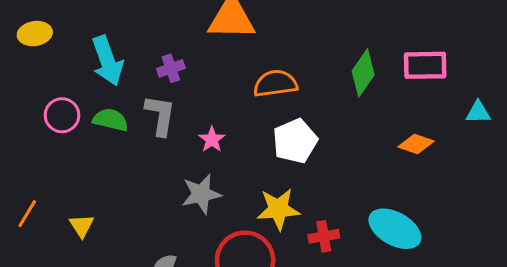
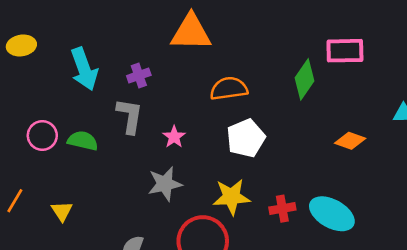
pink rectangle: (425, 65) -> (345, 51), moved
pink circle: (62, 115) -> (42, 136), moved
green semicircle: (110, 120) -> (83, 141), moved
red cross: (324, 236) -> (282, 209), moved

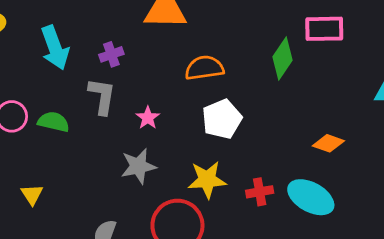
orange diamond: (350, 141) -> (328, 143), moved

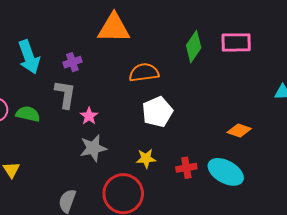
green diamond: (283, 58) -> (194, 47), moved
pink star: (148, 118) -> (89, 116), moved
yellow star: (207, 180) -> (146, 158), size x0.7

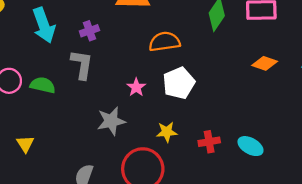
pink star: (89, 116) -> (136, 87), moved
orange diamond: (239, 130) -> (265, 63), moved
cyan ellipse: (226, 172) -> (250, 146), size x0.7

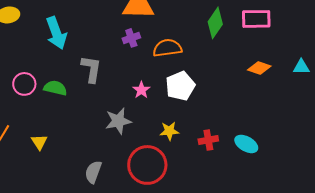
purple cross: (89, 31) -> (131, 38), moved

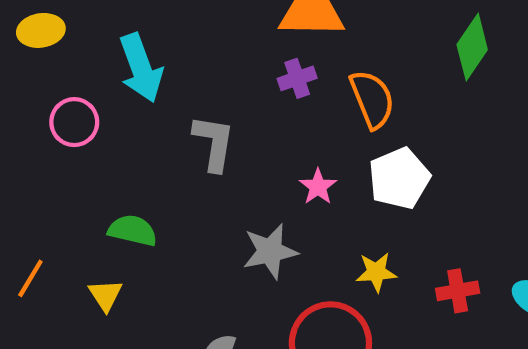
orange semicircle: (167, 48) -> (372, 99), turned 76
pink circle: (24, 84) -> (74, 122), moved
green semicircle: (55, 88) -> (133, 230), moved

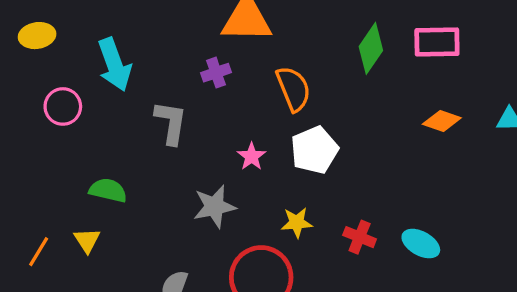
purple cross: (297, 78) -> (216, 73), moved
orange line: (30, 278) -> (39, 252), moved
red cross: (458, 291) -> (360, 237), turned 32

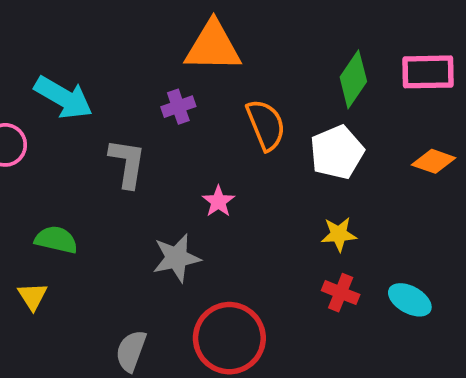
cyan arrow: (114, 65) -> (63, 98), turned -40
white pentagon: (314, 150) -> (337, 152), moved
yellow star: (297, 223) -> (339, 234), moved

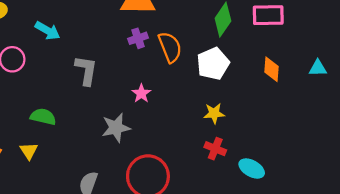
cyan arrow: (63, 98) -> (48, 31), size x0.7
purple cross: (178, 107) -> (138, 38), moved
orange diamond: (434, 161) -> (272, 69), turned 75
cyan ellipse: (410, 300) -> (252, 169), moved

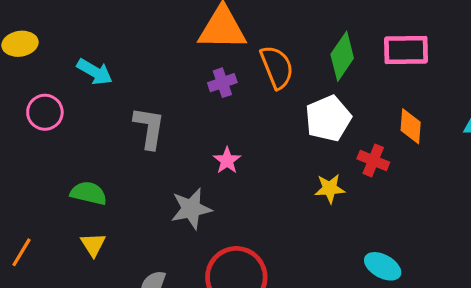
orange semicircle: (170, 47) -> (277, 67), moved
red cross: (215, 149) -> (373, 160), moved
yellow triangle: (29, 151) -> (93, 245), moved

